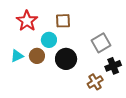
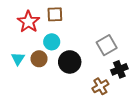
brown square: (63, 21) -> (55, 14), moved
cyan triangle: (17, 56) -> (18, 59), turned -32

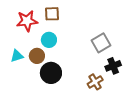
red star: (28, 22) -> (27, 21), turned 30
cyan triangle: (18, 59) -> (17, 56), turned 40
black circle: (70, 62) -> (51, 73), moved

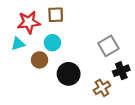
cyan triangle: (17, 56) -> (18, 44), moved
black circle: (51, 73) -> (69, 74), moved

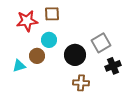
cyan triangle: (18, 44) -> (19, 66), moved
black circle: (69, 74) -> (75, 55), moved
brown cross: (102, 88) -> (81, 83), moved, turned 35

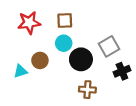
brown square: (52, 14) -> (65, 21), moved
cyan circle: (49, 40) -> (64, 43), moved

